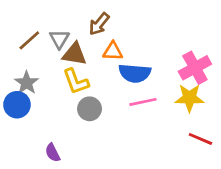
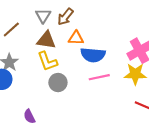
gray triangle: (59, 39) -> (43, 16), moved

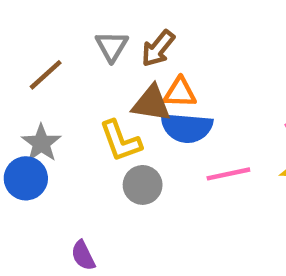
brown triangle: (46, 40) -> (151, 103), moved
blue semicircle: (93, 55) -> (187, 128), moved

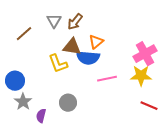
orange triangle: (180, 92) -> (96, 42), moved, turned -42
gray star: (41, 143) -> (23, 102), moved
gray circle: (143, 185) -> (68, 103), moved
purple semicircle: (83, 255) -> (41, 116), turned 40

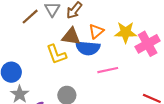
brown line: (24, 34) -> (30, 17), moved
yellow star: (141, 76) -> (126, 32), moved

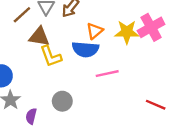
brown triangle: (71, 36) -> (39, 37), moved
pink cross: (148, 44) -> (151, 27), moved

